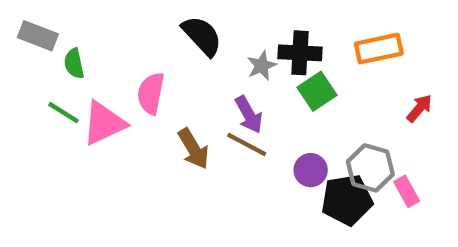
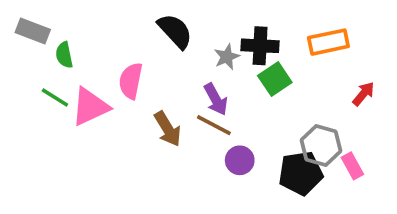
purple circle: (311, 170) -> (240, 160), moved

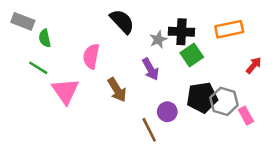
pink triangle: (90, 107) -> (65, 91), moved, turned -40
brown line: (214, 125) -> (149, 130), moved, turned 35
black pentagon: (301, 173) -> (202, 98), moved

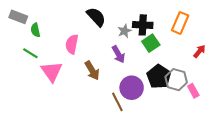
orange rectangle: (229, 29) -> (180, 23), turned -55
black pentagon: (202, 98) -> (159, 77), turned -30
purple circle: (167, 112) -> (132, 88), size x1.5

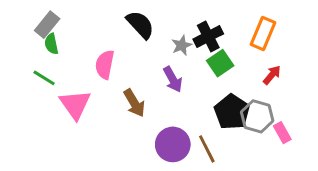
gray rectangle: (18, 17) -> (47, 25), moved, turned -72
black cross: (143, 25) -> (208, 36), turned -30
red arrow: (199, 51) -> (272, 75), moved
purple circle: (132, 88) -> (173, 144), moved
brown line: (117, 102) -> (207, 149), moved

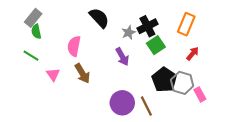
brown arrow: (134, 103) -> (82, 73), moved
pink triangle: (75, 105) -> (53, 74), size x0.6

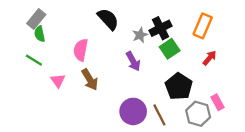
gray hexagon: (182, 83) -> (198, 114), moved

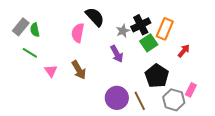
gray rectangle: (36, 19) -> (21, 27), moved
orange rectangle: (203, 26) -> (165, 29), moved
pink semicircle: (81, 50) -> (78, 33), moved
pink rectangle: (218, 102) -> (191, 90), turned 56

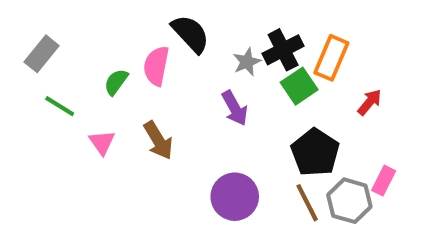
green semicircle: (35, 30) -> (116, 82), moved, turned 48
brown line: (140, 101) -> (307, 203), moved

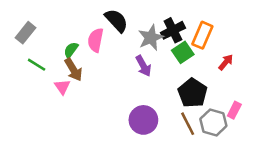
gray star: (247, 62) -> (151, 38), size x1.5
brown arrow: (158, 140) -> (73, 70), moved

